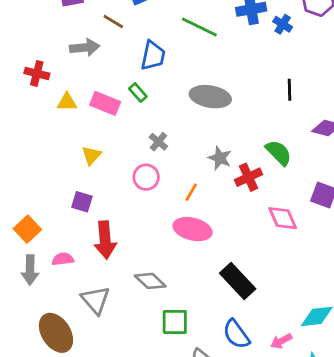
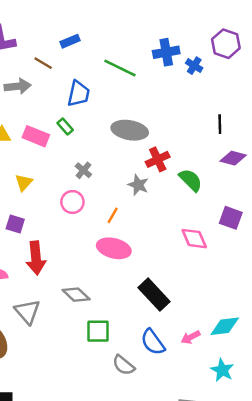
black line: (289, 90) -> (220, 124), moved
red cross: (249, 177) -> (158, 159), moved
pink arrow: (281, 341) -> (191, 337), moved

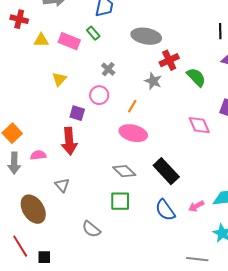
purple square: (15, 224) -> (77, 113), moved
gray diamond: (76, 295) -> (124, 171), moved
gray triangle: (27, 312) -> (62, 185), size x0.7
gray semicircle: (124, 365) -> (91, 229), moved

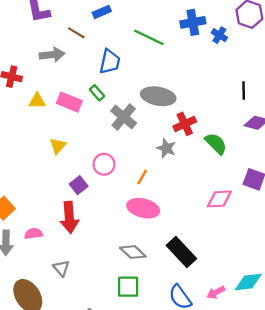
gray cross: (108, 69) -> (124, 117), moved, size x1.6
purple square: (77, 113) -> (79, 185), turned 35
pink diamond: (199, 125) -> (219, 199), turned -70

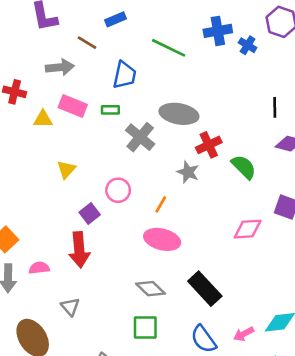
green rectangle: (97, 93) -> (110, 110), turned -49
pink rectangle: (69, 102) -> (73, 106), moved

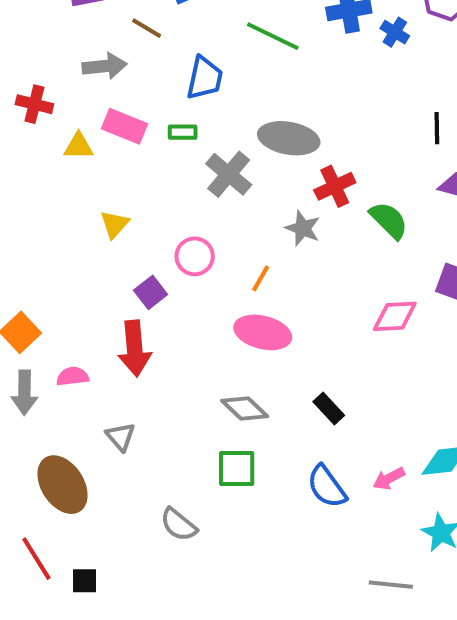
black rectangle: (205, 289) -> (329, 409), size x0.6

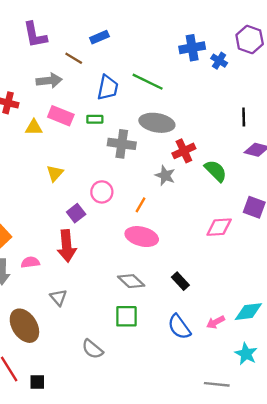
green line: (273, 36) -> (148, 82), moved
gray cross: (229, 174) -> (122, 144), turned -32

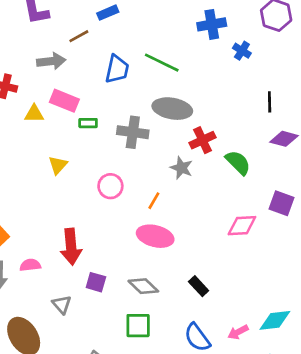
brown line: (74, 58) -> (79, 36), turned -60
blue cross: (219, 61) -> (242, 51), moved
green rectangle: (95, 119) -> (88, 123), moved
purple square: (76, 213) -> (96, 282), moved, turned -36

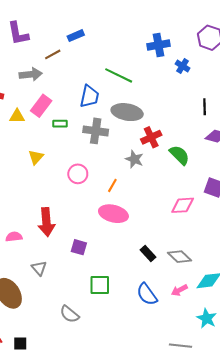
blue trapezoid: (117, 69) -> (89, 96), moved
pink rectangle: (64, 101) -> (41, 106), turned -75
purple square: (96, 282) -> (79, 247), moved
gray diamond: (143, 286) -> (179, 257), moved

